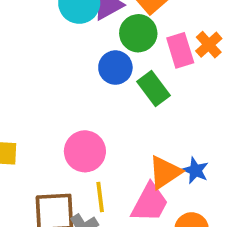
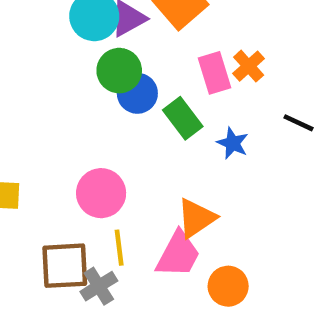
green circle: (138, 33) -> (119, 71), moved
blue star: (195, 170) -> (233, 143), moved

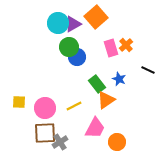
green rectangle: (183, 118) -> (97, 84), moved
pink circle: (101, 193) -> (45, 108), moved
orange triangle: (196, 218) -> (106, 100), moved
yellow line: (119, 248) -> (74, 106), moved, turned 70

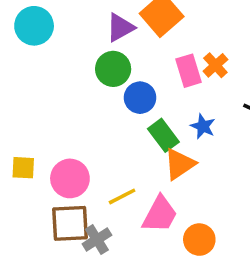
cyan circle: (58, 23) -> (34, 26), moved
blue circle: (77, 57) -> (140, 98), moved
yellow line: (74, 106) -> (122, 196), moved

